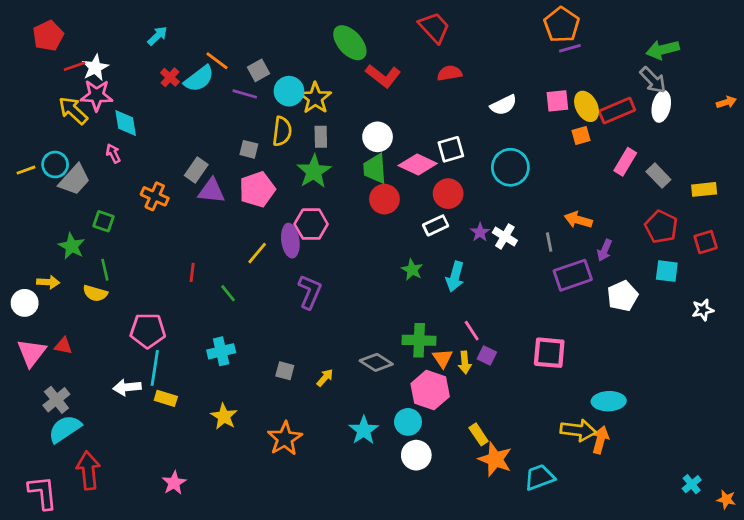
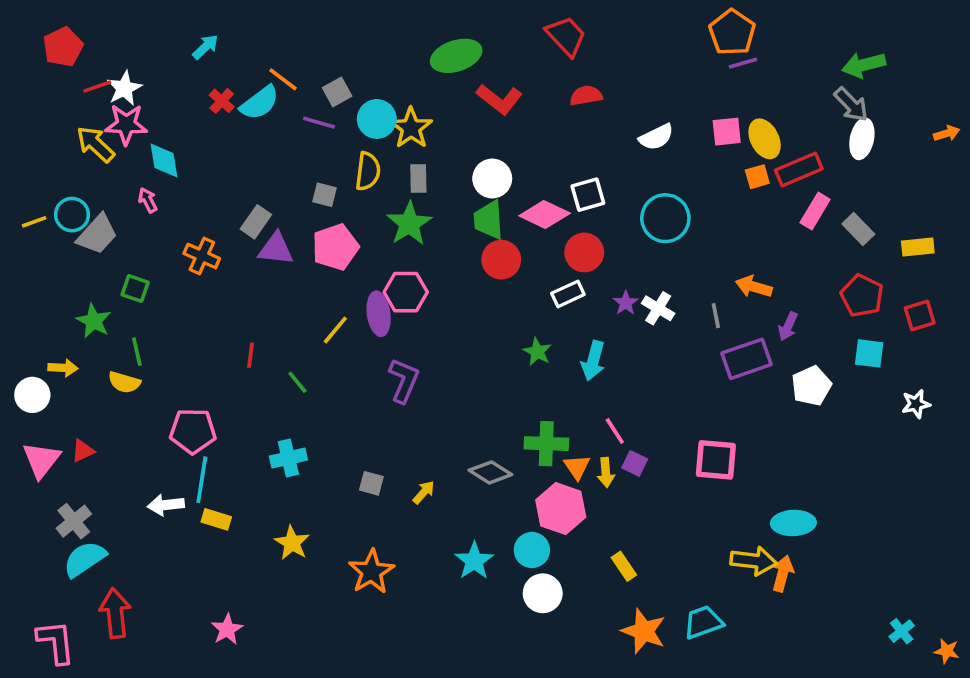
green ellipse: (350, 43) -> (456, 56), turned -66
red rectangle: (617, 111) -> (799, 169), moved
red triangle: (63, 346) -> (83, 451), turned -36
orange star: (495, 459) -> (644, 631), moved

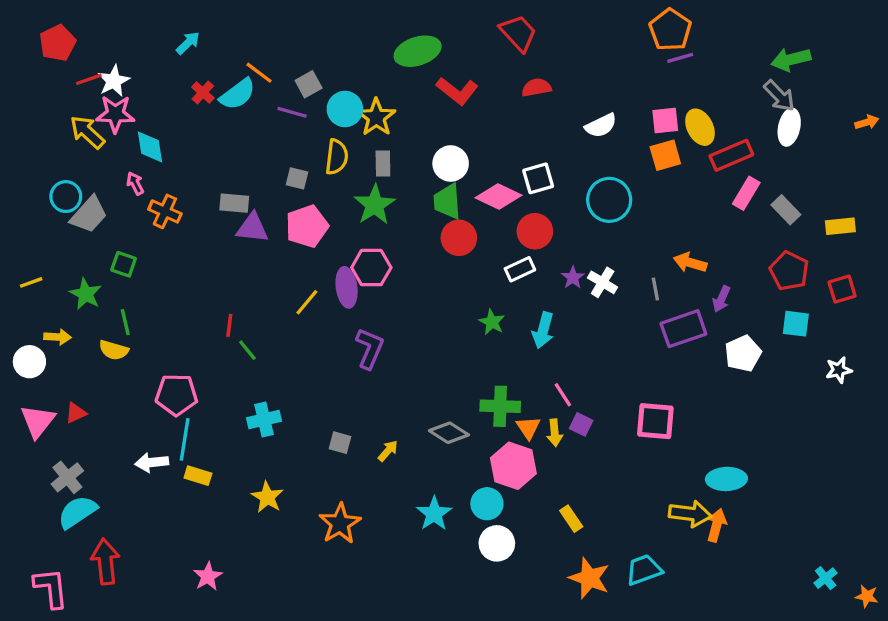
orange square: (757, 177) -> (665, 155), moved, size x1.4
yellow line: (34, 222) -> (31, 282), moved
gray rectangle: (256, 222) -> (234, 203), turned 60
orange cross: (202, 256) -> (165, 211), moved
green line: (297, 382) -> (247, 350), moved

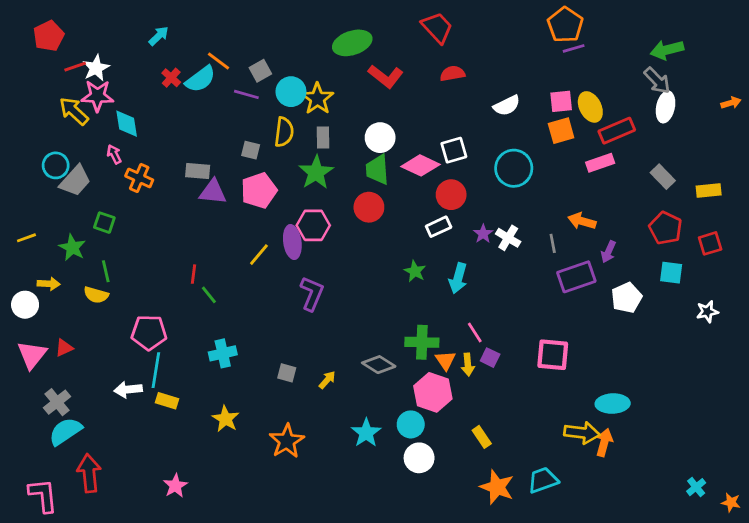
pink rectangle: (746, 193) -> (600, 163), moved, turned 40
red circle: (459, 238) -> (369, 207), moved

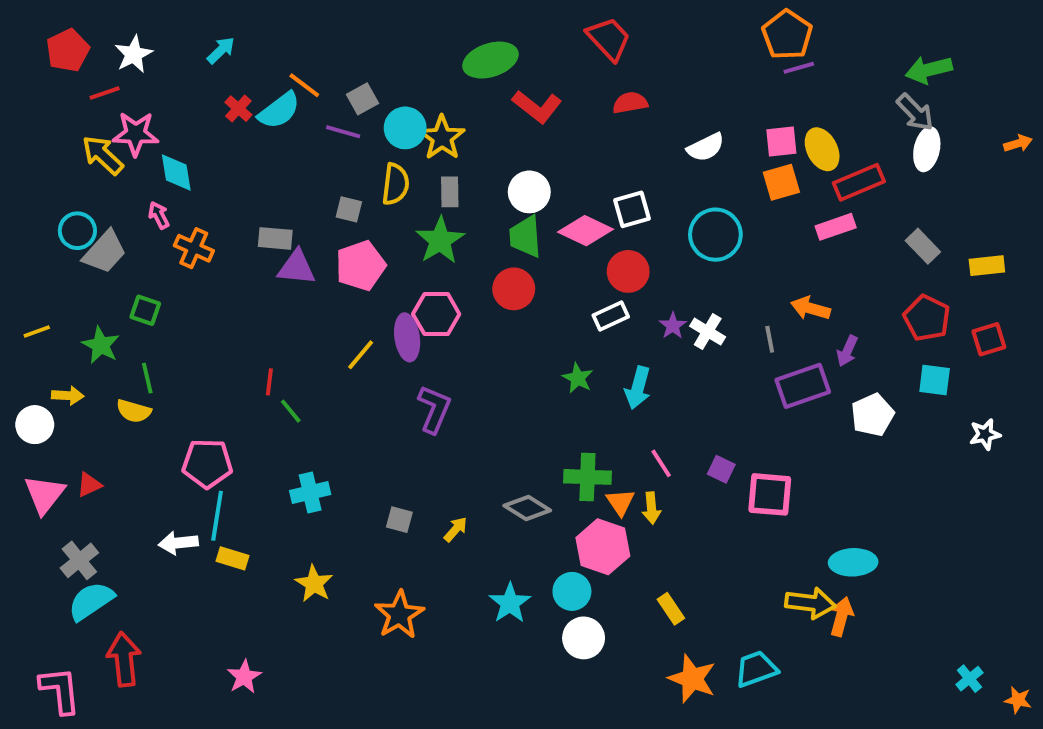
white star: (96, 68) -> (134, 54), moved
purple square: (490, 358) -> (721, 469), moved

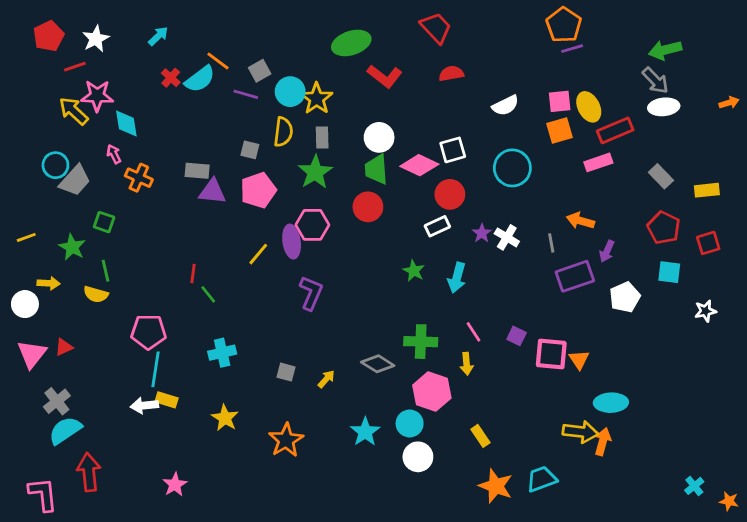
white ellipse: (927, 149) -> (664, 107), turned 72
orange triangle: (620, 502) -> (579, 360), moved
white arrow: (178, 543) -> (144, 405), moved

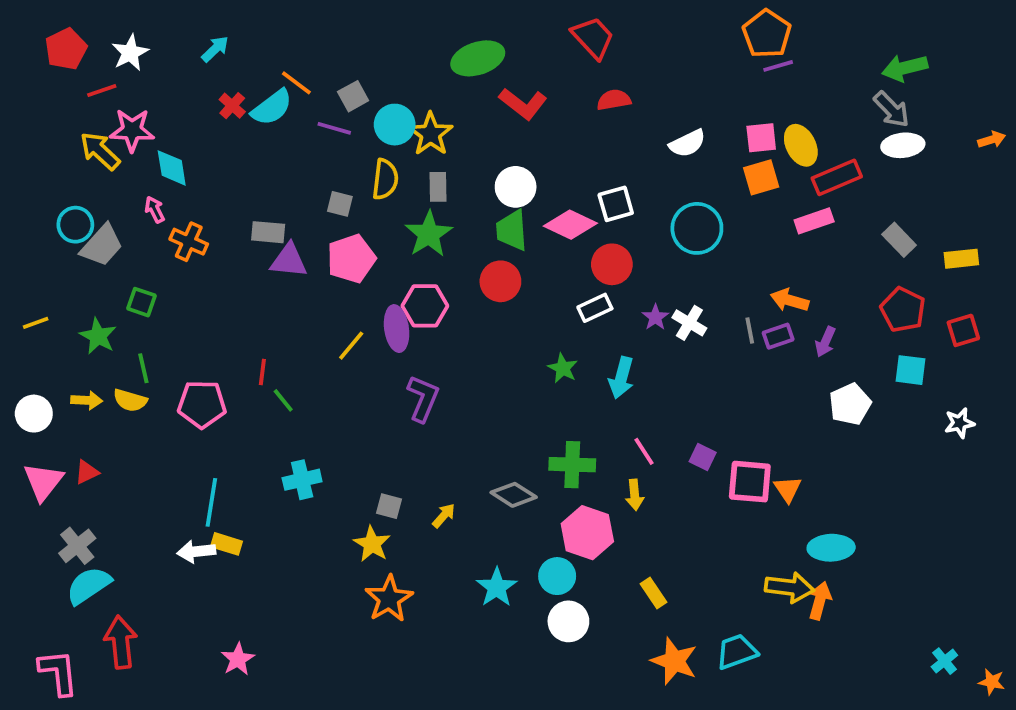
purple rectangle: (575, 276) -> (778, 336), moved, size x0.6
yellow arrow: (49, 283) -> (87, 400), moved
pink pentagon: (149, 332) -> (202, 404), moved
yellow star: (225, 418) -> (372, 544), moved

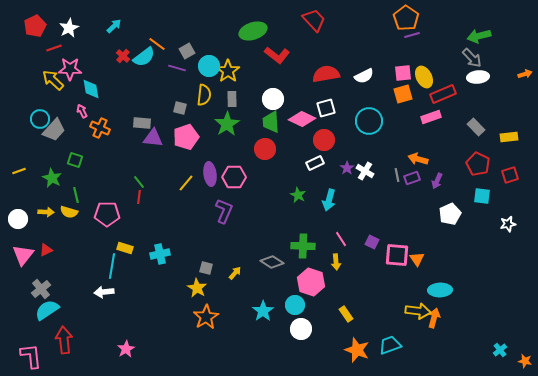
red semicircle: (614, 100) -> (326, 74), moved, size x1.5
pink hexagon: (425, 306) -> (234, 177), moved
green line: (283, 400) -> (139, 182), moved
yellow rectangle: (226, 544) -> (125, 248), moved

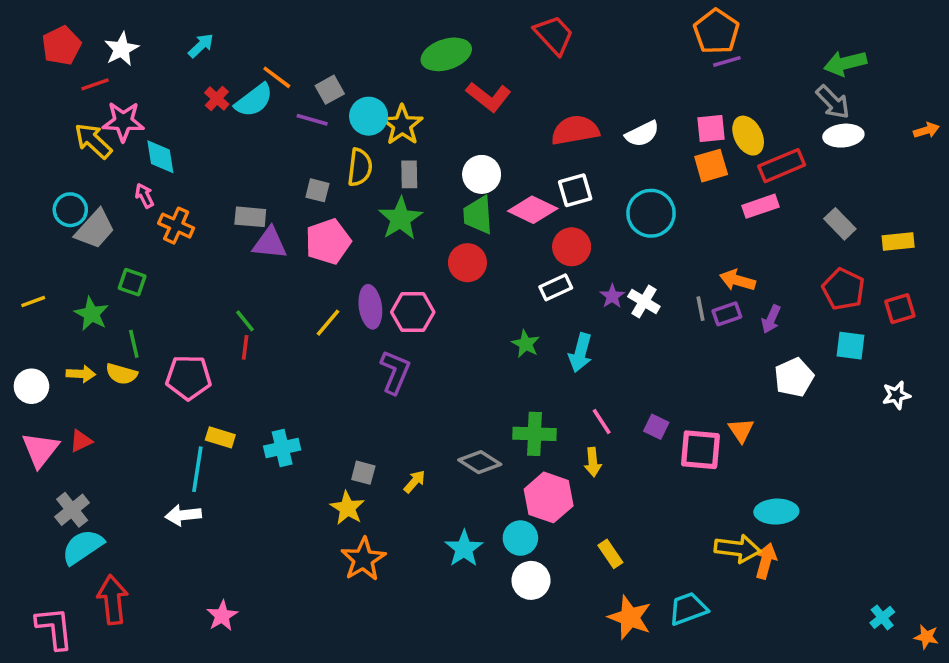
orange triangle: (417, 259) -> (741, 430), moved

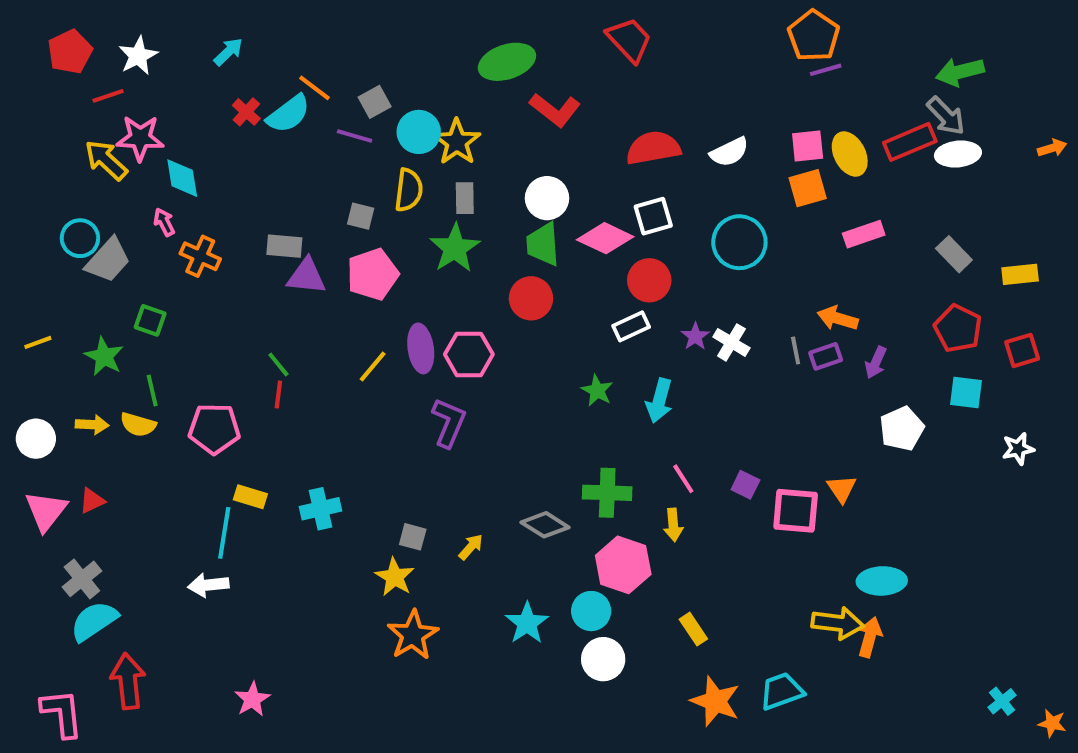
red rectangle: (782, 166) -> (910, 142), moved

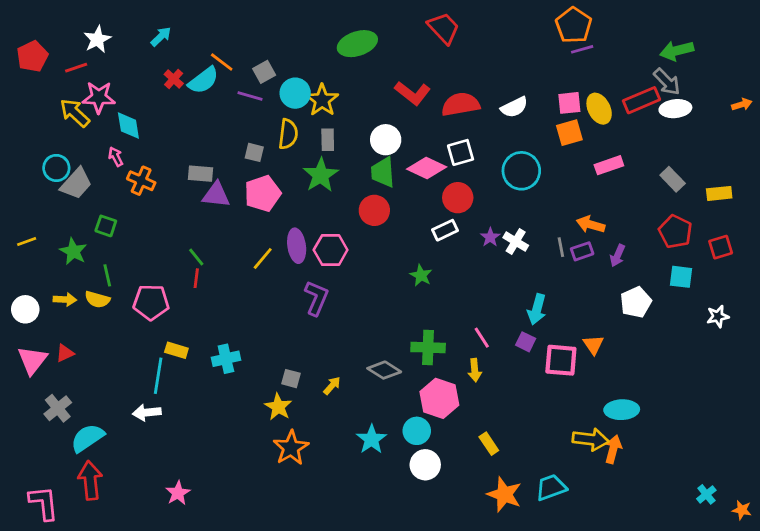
red pentagon: (70, 52) -> (32, 56), moved
red L-shape: (555, 110) -> (413, 93), moved
cyan arrow: (659, 401) -> (537, 309), moved
cyan semicircle: (94, 621) -> (87, 438), moved

